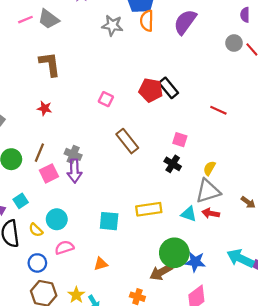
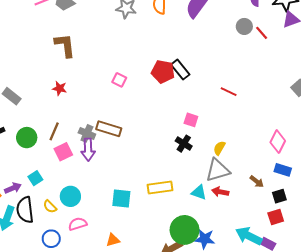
brown rectangle: (127, 141) -> (109, 129), moved, turned -35

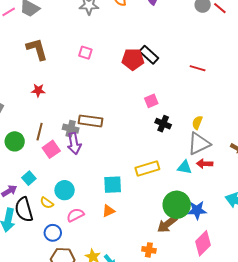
pink square: (119, 80) -> (85, 53), moved
pink square: (191, 120) -> (151, 101), moved, turned -32
orange triangle: (113, 240) -> (108, 211), moved

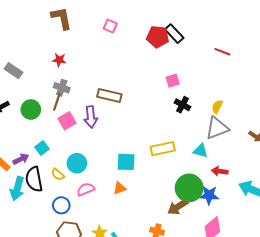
gray cross: (71, 129) -> (62, 88), moved
red arrow: (205, 164) -> (220, 171), moved

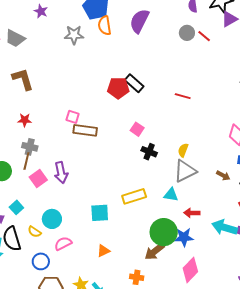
pink square: (110, 26) -> (73, 117), moved
pink square: (173, 81) -> (137, 129), turned -32
brown rectangle: (109, 95) -> (85, 130), moved
orange triangle: (120, 188) -> (103, 251), moved

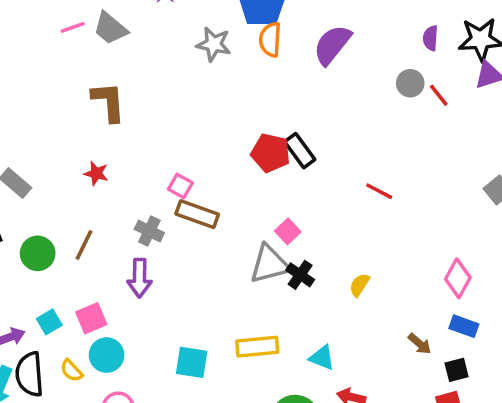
gray cross: (30, 147) -> (149, 231), moved
gray triangle: (185, 171) -> (270, 264), moved
pink square: (38, 179) -> (91, 318), moved

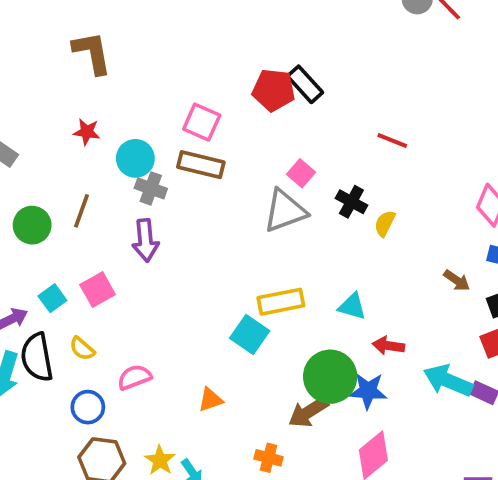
pink square: (180, 186) -> (202, 122), moved, size x1.4
red line: (379, 191) -> (392, 141), moved
black cross: (300, 275) -> (351, 202), moved
cyan circle: (107, 355) -> (135, 158), moved
cyan square: (192, 362) -> (250, 335), moved, turned 32

